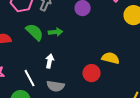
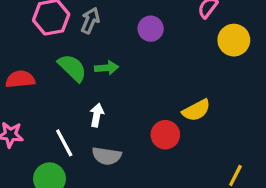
yellow semicircle: (111, 58) -> (196, 110), turned 138

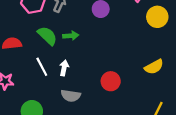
yellow semicircle: (196, 110) -> (154, 67), moved
white line: (64, 143) -> (42, 67), moved

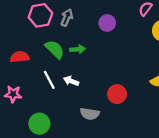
white arrow: (64, 68) -> (71, 81), turned -80
gray semicircle: (71, 96) -> (90, 114), moved

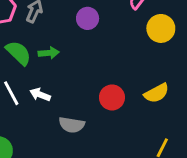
red circle: (117, 94) -> (112, 97), moved
gray semicircle: (90, 114) -> (72, 125), moved

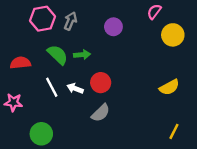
red circle: (112, 97) -> (101, 83), moved
gray semicircle: (72, 125) -> (101, 113), turned -54

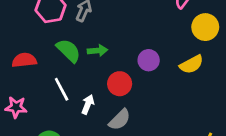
purple circle: (113, 27) -> (149, 60), moved
yellow semicircle: (169, 87) -> (191, 64), moved
white arrow: (75, 88) -> (88, 104), moved, turned 91

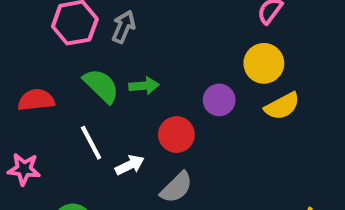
yellow circle: (205, 27) -> (264, 63), moved
white arrow: (88, 104) -> (130, 165), turned 42

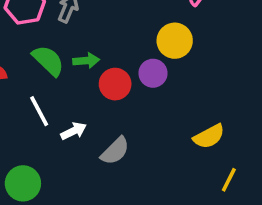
yellow circle: (264, 63) -> (175, 41), moved
yellow semicircle: (282, 106) -> (209, 136), moved
red circle: (176, 135) -> (115, 84), moved

